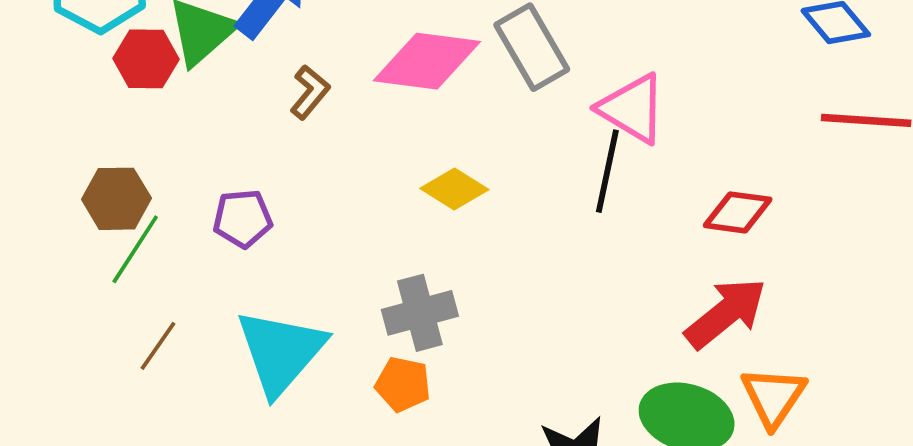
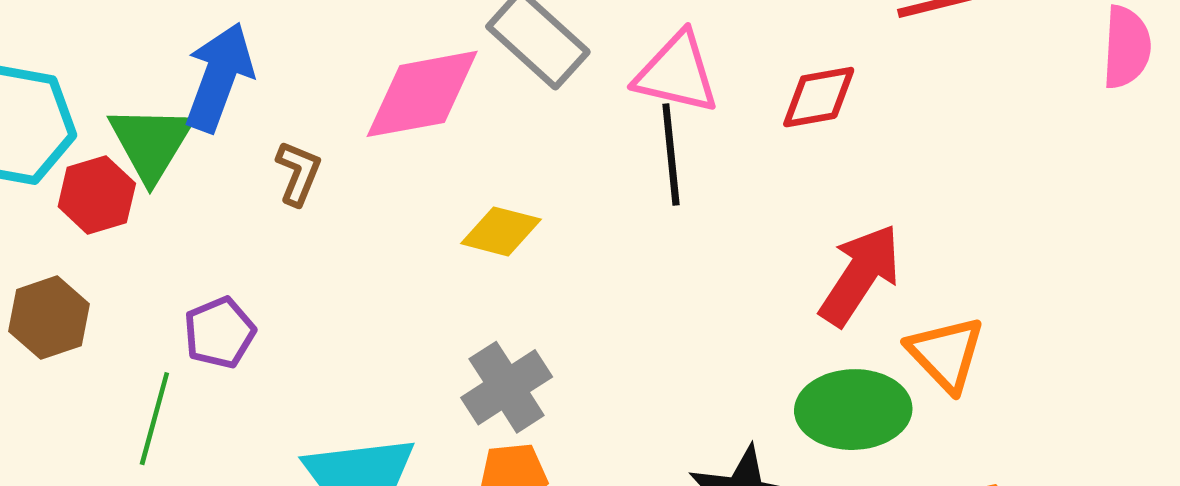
brown hexagon: (116, 199) -> (49, 318), moved
red diamond: (738, 212) -> (819, 97), moved
purple pentagon: (243, 219) -> (219, 333), moved

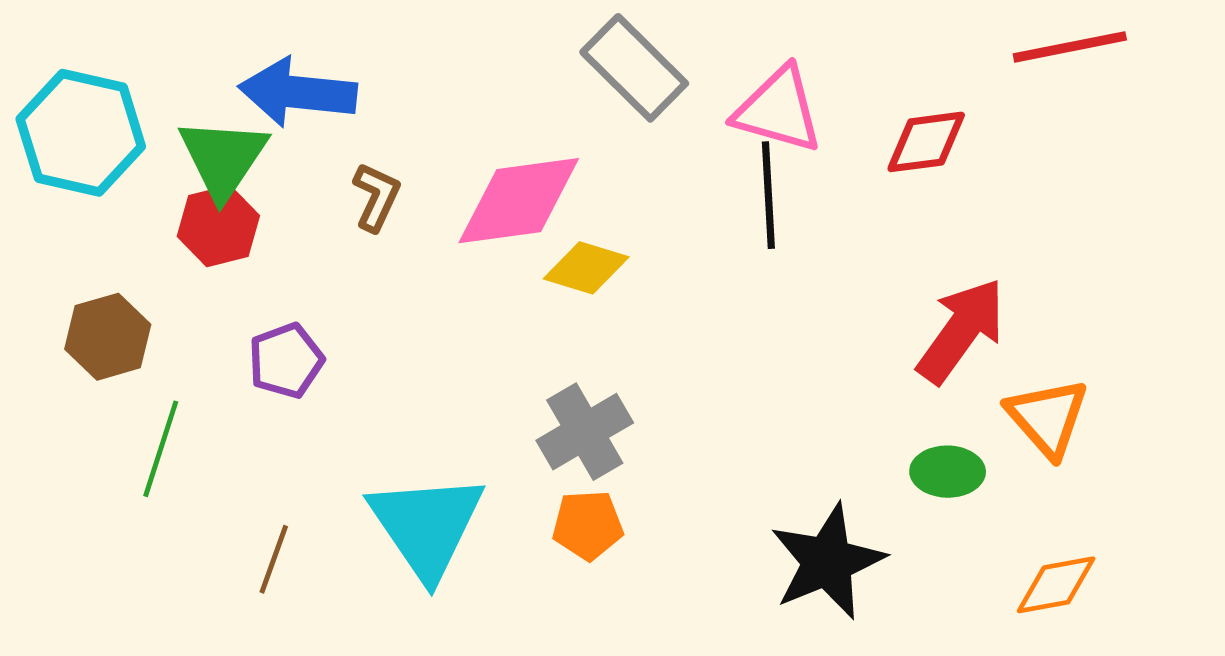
blue arrow: (219, 77) -> (298, 92), turned -107
pink diamond: (422, 94) -> (519, 201), moved
red hexagon: (97, 195) -> (218, 226), moved
green ellipse: (853, 410) -> (948, 472), size x0.6
green line: (154, 419) -> (161, 449), moved

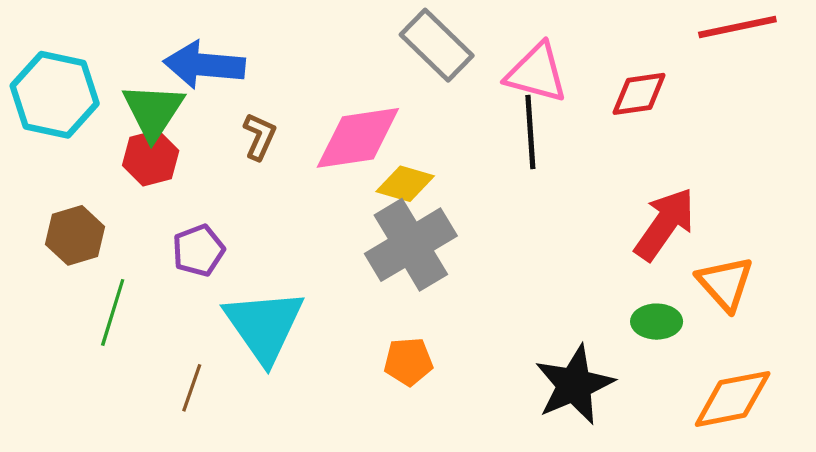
gray cross: (585, 432) -> (411, 245), moved, size x1.4
cyan triangle: (427, 526) -> (264, 326), moved
orange diamond: (1056, 585) -> (733, 399), size x1.4

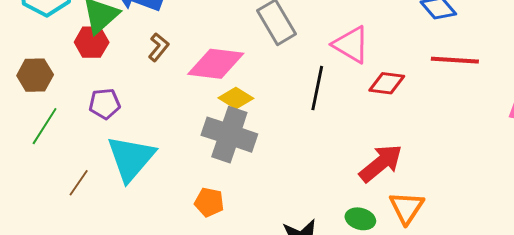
pink triangle: (537, 73) -> (351, 45), moved
gray cross: (411, 245) -> (229, 135), turned 34

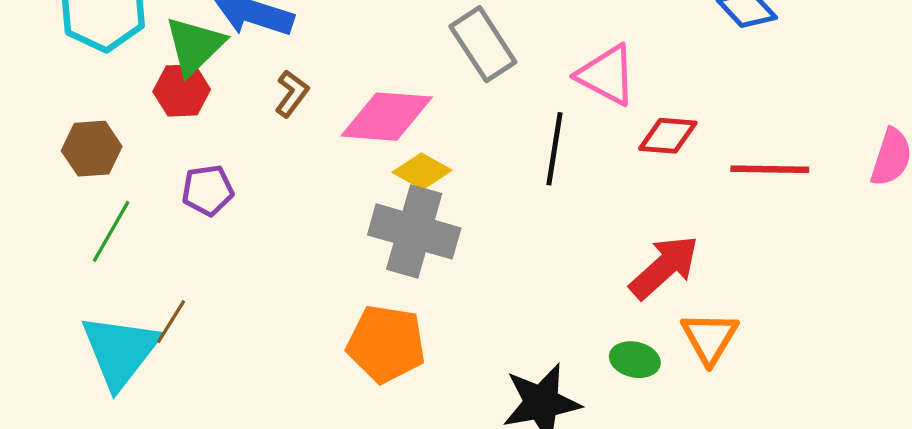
red line: (455, 60) -> (770, 169), moved
cyan triangle: (131, 158) -> (120, 351), moved
orange pentagon: (209, 202) -> (386, 344), size x1.6

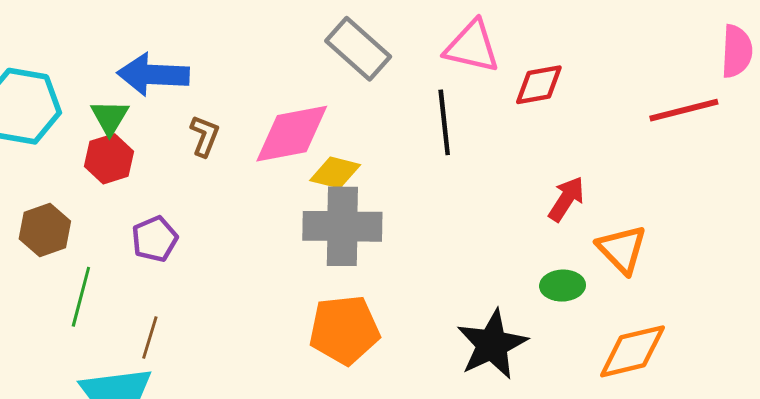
green triangle: (195, 46) -> (110, 117), size x0.7
red line: (770, 169) -> (684, 110), moved
red arrow: (664, 267) -> (566, 199), size x0.7
brown line: (171, 322) -> (150, 338), moved

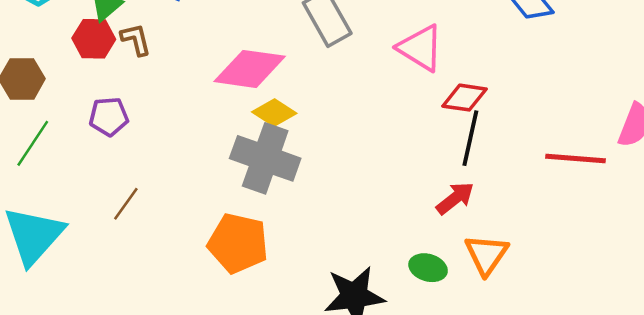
black line: (444, 122) -> (470, 138), moved
brown L-shape: (205, 136) -> (136, 39), moved, turned -54
brown line: (150, 338) -> (126, 204), moved

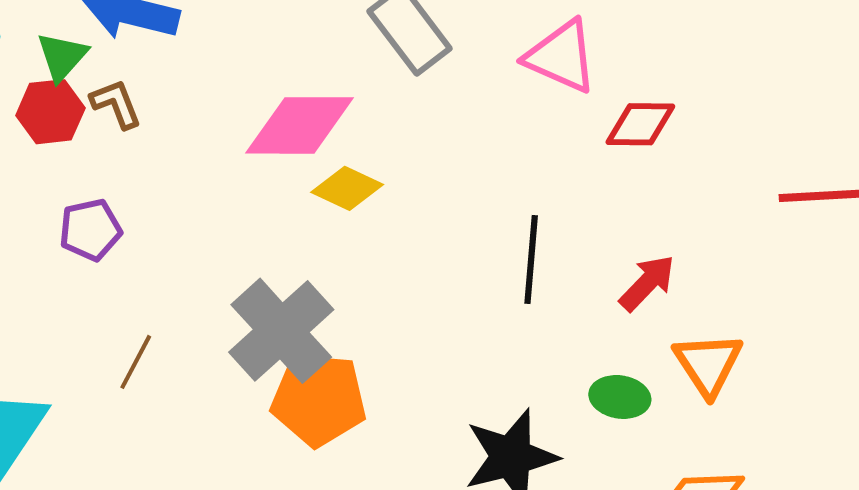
black line: (470, 138) -> (531, 259), moved
gray cross: (265, 158) -> (281, 331), moved, turned 36

